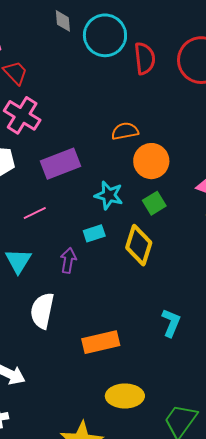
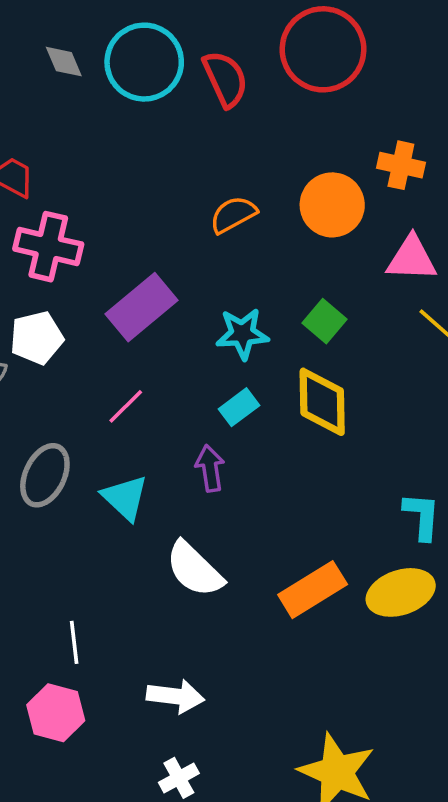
orange circle: (151, 161) -> (332, 205), moved
white semicircle: (42, 311) -> (194, 569), turned -39
yellow ellipse: (125, 396) -> (401, 592), moved

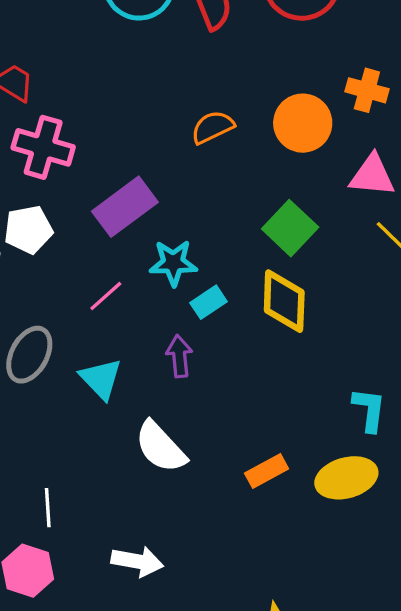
green square: (324, 321) -> (290, 228), size x1.4
cyan star: (242, 334) -> (173, 263), moved
orange rectangle: (313, 590) -> (267, 471), size x0.7

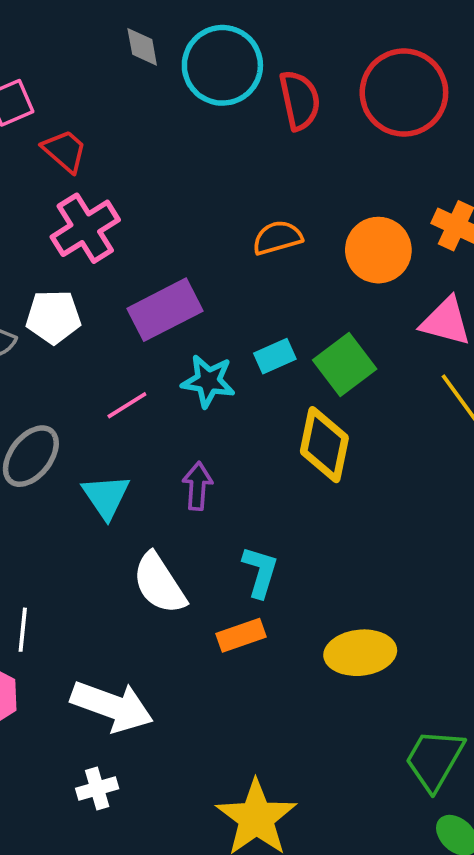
pink cross: (43, 147) -> (85, 228), turned 32
cyan rectangle: (209, 302) -> (275, 356), moved
cyan L-shape: (369, 410) -> (260, 572), moved
orange rectangle: (267, 471) -> (241, 635), moved
white arrow: (137, 561) -> (112, 706), size x1.4

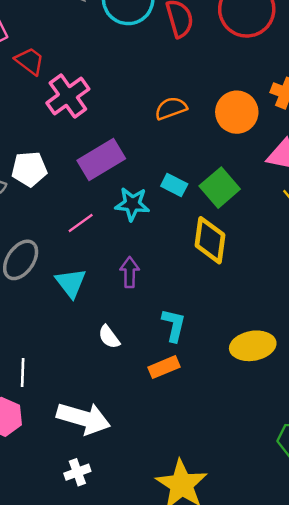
pink cross: (85, 228) -> (68, 96), moved
cyan rectangle: (275, 356) -> (174, 185), turned 55
white semicircle: (159, 583) -> (109, 337), size x0.6
yellow ellipse: (360, 653) -> (253, 346), moved

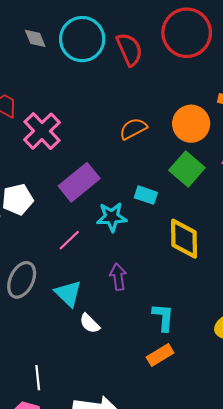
green square: (220, 188) -> (187, 169), moved
white semicircle: (109, 337) -> (90, 323), moved

